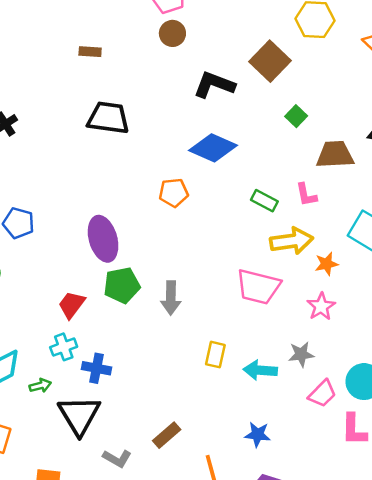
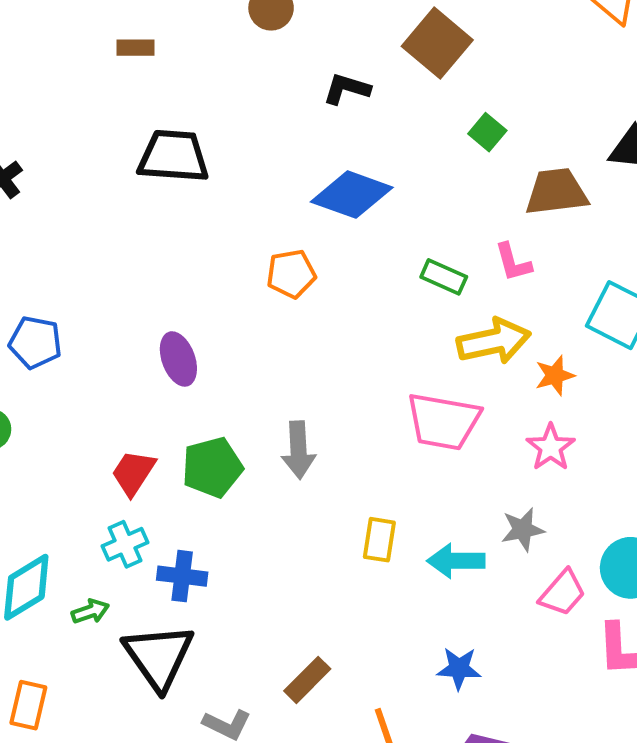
black L-shape: (214, 85) -> (347, 89), size x0.7
purple ellipse: (103, 239) -> (178, 359), size x0.7
green pentagon: (122, 285) -> (212, 467), moved

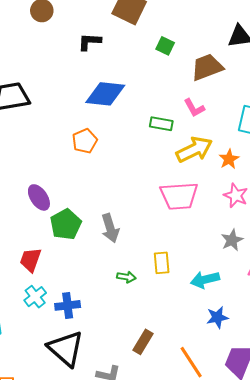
green pentagon: (212, 467) -> (66, 224), moved
cyan arrow: (456, 561) -> (205, 280), moved
green arrow: (90, 611) -> (126, 277), moved, turned 42

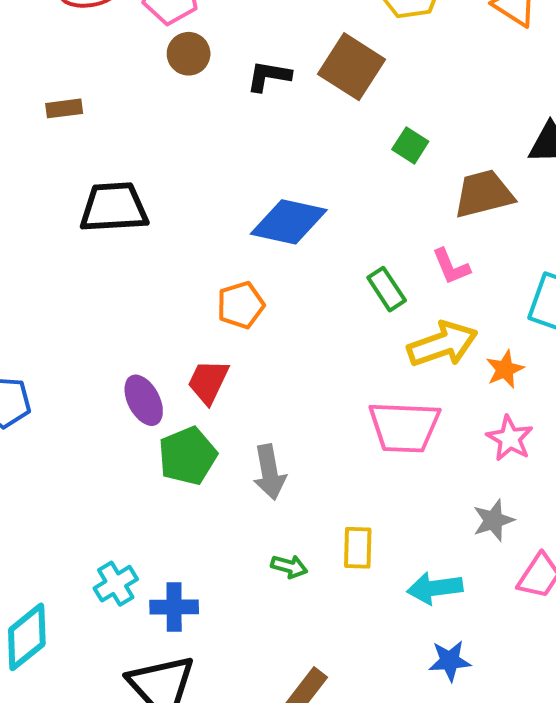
black L-shape: (90, 42) -> (269, 76), moved
green rectangle: (161, 124) -> (387, 289), turned 40
red trapezoid: (30, 260) -> (208, 382), moved

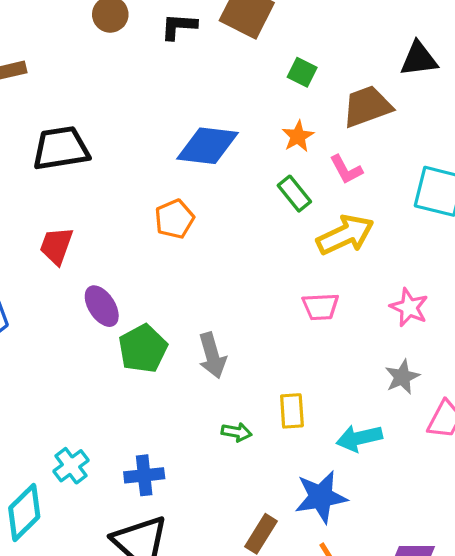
orange star: (505, 369) -> (298, 136), moved
red trapezoid: (208, 382) -> (56, 246), moved
pink trapezoid: (404, 427) -> (320, 307), size x0.6
cyan cross: (116, 584) -> (71, 466), moved
blue star: (450, 661) -> (321, 497), moved, size x1.5

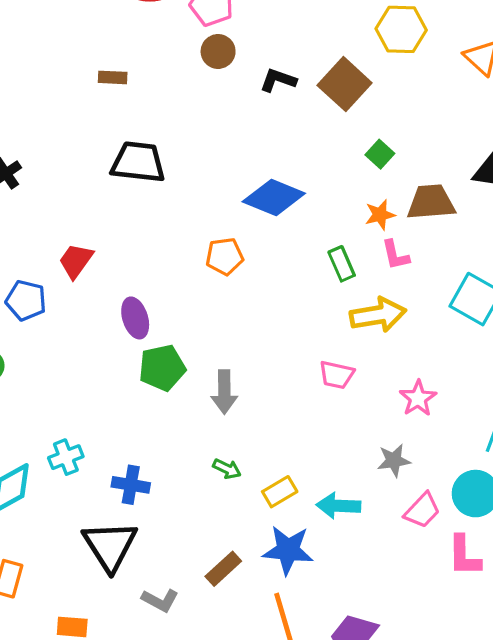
orange star: (298, 136) -> (380, 215), moved
red trapezoid: (56, 246) -> (76, 261), moved
yellow rectangle: (292, 411) -> (280, 492), moved, turned 48

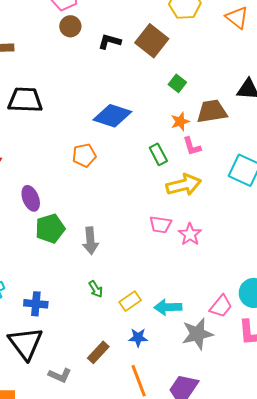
pink star: (418, 398) -> (190, 234), moved
gray star: (394, 460) -> (197, 334), moved, size x1.5
green arrow: (227, 469) -> (96, 289), turned 36
blue star: (288, 550) -> (138, 338), size x0.6

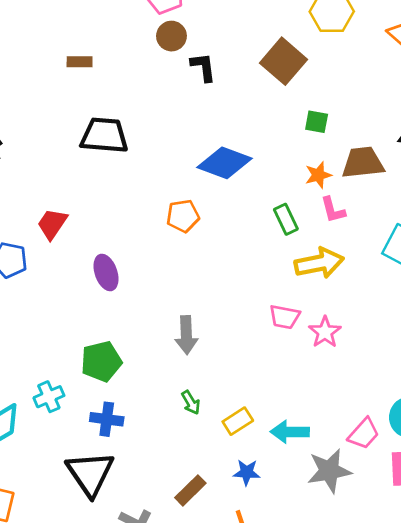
black L-shape: (110, 42) -> (203, 67), moved, turned 65
green square: (177, 83) -> (317, 122), turned -30
green pentagon: (50, 228) -> (101, 361), moved

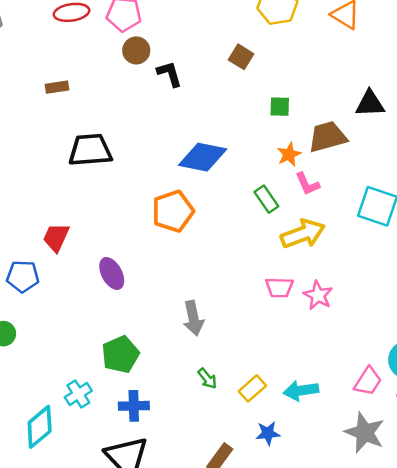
brown square: (283, 61) -> (241, 57), size x0.6
orange pentagon: (183, 216) -> (173, 211), size x1.4
gray star: (329, 471) -> (365, 432), moved, turned -30

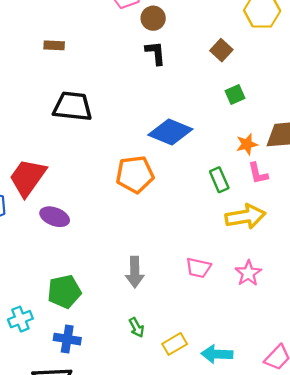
brown circle: (136, 50) -> (153, 18), moved
green square: (280, 107) -> (235, 94), moved, turned -36
red trapezoid: (56, 237) -> (28, 177), size x1.5
purple ellipse: (112, 274) -> (55, 217), moved, turned -52
pink trapezoid: (279, 287) -> (198, 268), moved

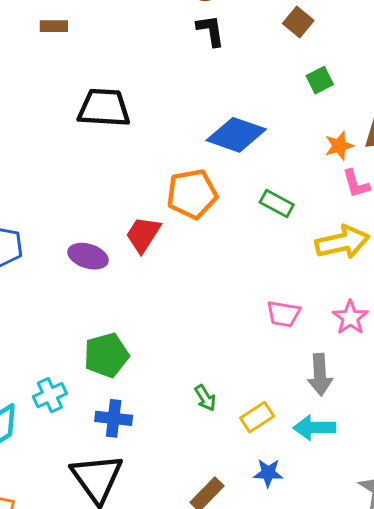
brown rectangle: (54, 45) -> (54, 26), moved
red trapezoid: (28, 177) -> (143, 234), moved, size x0.7
green rectangle: (219, 180) -> (277, 204), moved, turned -35
gray arrow: (135, 272) -> (320, 375), moved

